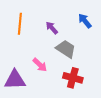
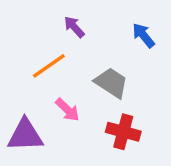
orange line: (20, 24) -> (49, 66), moved, turned 50
purple arrow: (52, 28) -> (74, 27), moved

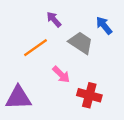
gray trapezoid: (111, 83) -> (81, 43), moved
pink arrow: (67, 110) -> (61, 74), moved

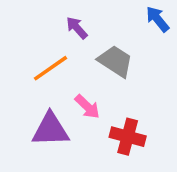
blue arrow: (104, 26) -> (157, 19), moved
purple triangle: (18, 98) -> (50, 130), moved

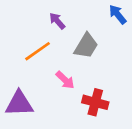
gray trapezoid: (115, 61) -> (86, 46), turned 88
purple triangle: (50, 130) -> (19, 104), moved

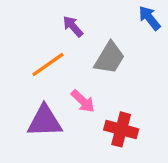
purple triangle: (19, 104) -> (45, 121), moved

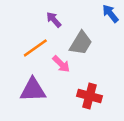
pink arrow: (83, 101) -> (61, 64), moved

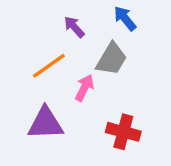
blue arrow: (110, 14) -> (125, 18), moved
pink arrow: (61, 64) -> (84, 88), turned -108

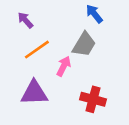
purple arrow: (74, 27) -> (25, 20), moved

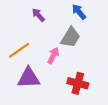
purple arrow: (25, 20) -> (38, 15), moved
orange line: (37, 50) -> (19, 50), moved

